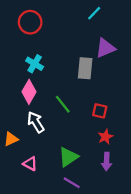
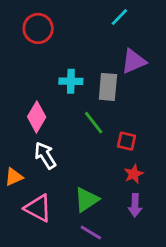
cyan cross: (35, 64) -> (71, 81), moved, turned -30
green line: (63, 104) -> (94, 123), moved
pink triangle: (30, 164) -> (38, 208), size x1.5

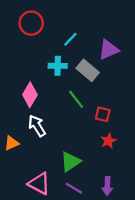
cyan line: (119, 17) -> (70, 39), moved
gray rectangle: (108, 87) -> (88, 70), turned -55
purple arrow: (135, 205) -> (107, 186), moved
pink triangle: (38, 208) -> (39, 184), moved

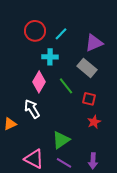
red circle: (31, 23) -> (35, 31), moved
gray rectangle: (88, 70) -> (87, 68), moved
pink diamond: (30, 95) -> (39, 82), moved

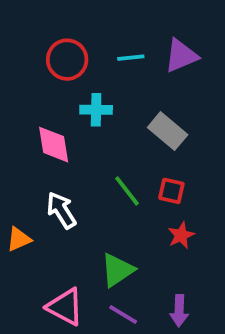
cyan line: (61, 34) -> (131, 58), moved, turned 40
purple triangle: (94, 43) -> (181, 56), moved
pink diamond: (39, 82) -> (54, 145), moved, turned -40
green line: (66, 86) -> (127, 191), moved

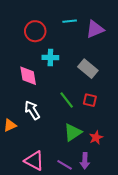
cyan line: (131, 58) -> (70, 21), moved
red star: (181, 235) -> (96, 138), moved
green triangle: (117, 270) -> (73, 132), moved
purple arrow: (179, 311) -> (85, 161), moved

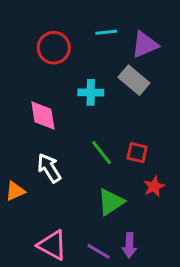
cyan cross: (50, 58) -> (91, 92), moved
gray rectangle: (88, 69) -> (134, 80), moved
red star: (96, 138) -> (154, 187), moved

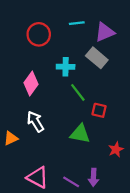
pink diamond: (43, 116) -> (31, 84), turned 45
green line: (102, 153) -> (78, 92), moved
red star: (154, 187) -> (116, 149), moved
green triangle: (111, 202) -> (80, 134), moved, turned 45

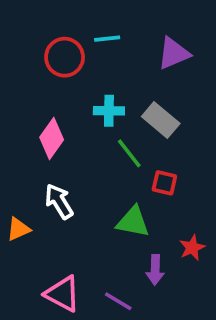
cyan line: (77, 23) -> (107, 39), moved
gray rectangle: (97, 58) -> (161, 120), moved
purple arrow: (93, 177) -> (155, 270), moved

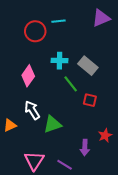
purple triangle: (174, 53) -> (101, 18), moved
green triangle: (133, 222) -> (52, 124), moved, turned -30
pink triangle: (63, 294) -> (34, 161), turned 35

